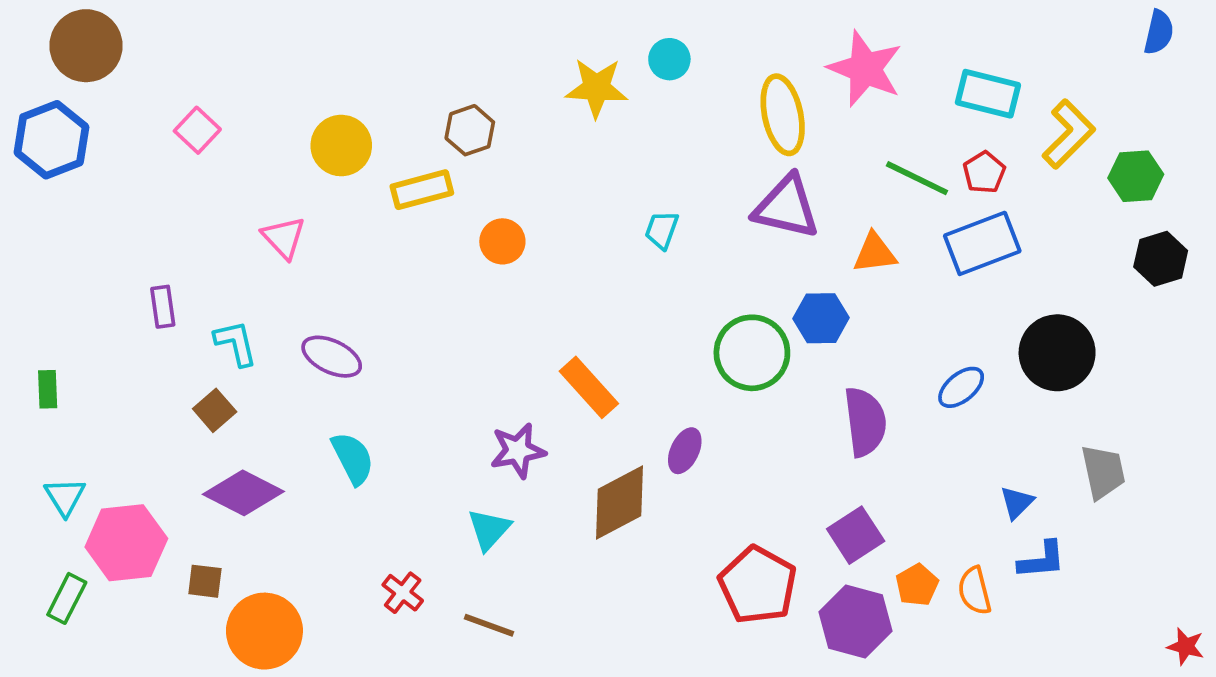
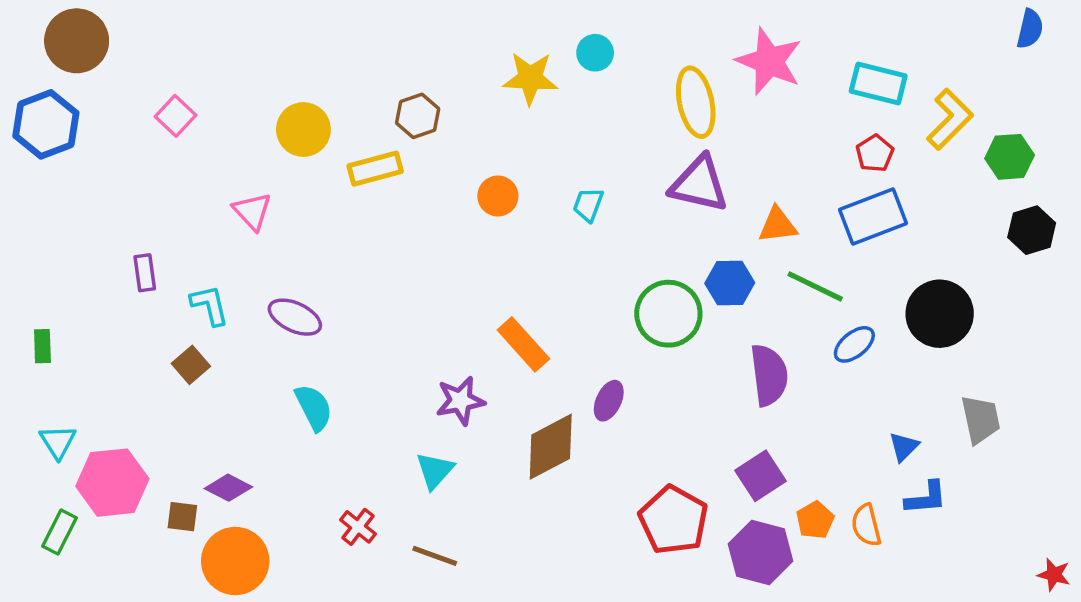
green line: (917, 178) -> (815, 286), moved
orange circle: (502, 241) -> (498, 196), moved
purple diamond: (243, 493) -> (228, 488), moved, size x0.7

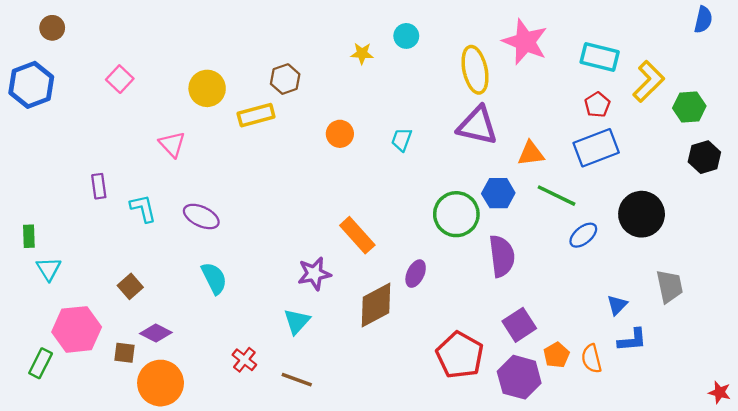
brown circle: (77, 41) -> (52, 28), size x0.6
yellow star: (530, 78) -> (362, 53), size x0.6
brown square: (191, 365) -> (130, 286), moved
purple semicircle: (769, 375) -> (502, 256), moved
cyan triangle: (58, 442) -> (49, 269), moved

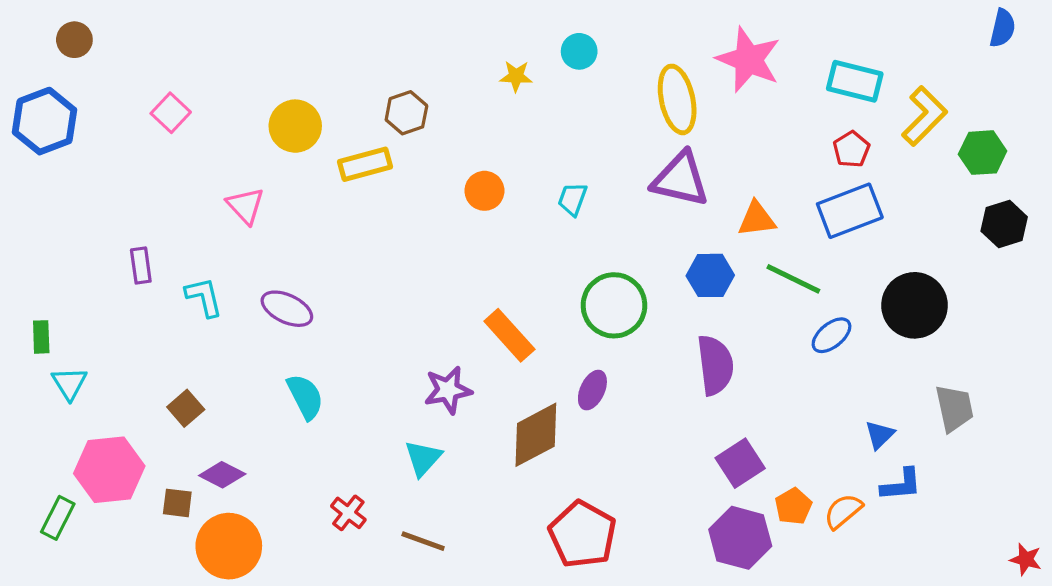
green circle: (456, 214) -> (614, 305), moved
red pentagon: (460, 355) -> (582, 534), moved
orange semicircle: (591, 359) -> (843, 511), turned 64

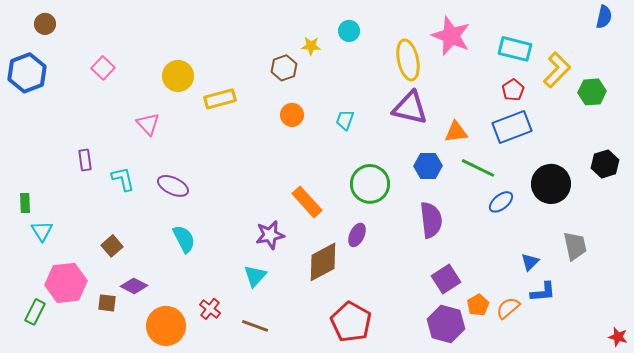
brown hexagon: (406, 113) -> (284, 68), moved
black hexagon: (1004, 224) -> (605, 164), moved
orange circle: (229, 546) -> (166, 326), moved

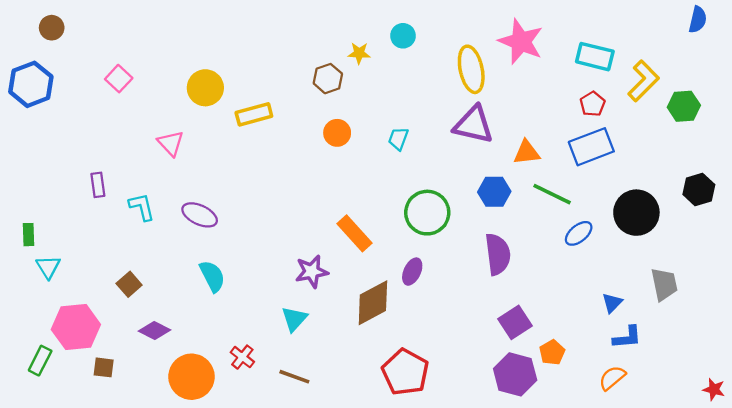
brown square: (107, 303) -> (104, 367), moved
orange semicircle: (508, 308) -> (612, 378), moved

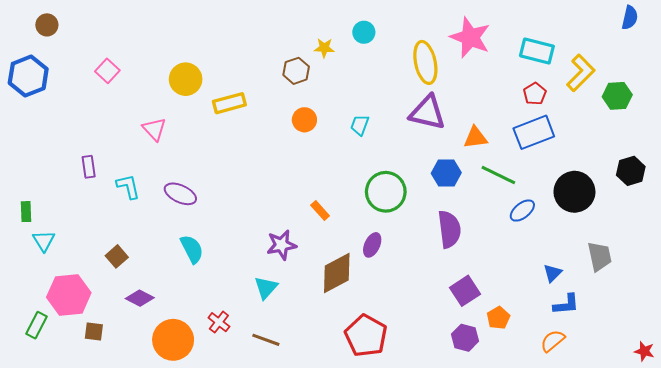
orange rectangle: (354, 233) -> (320, 211), size x0.6
purple hexagon: (515, 374) -> (465, 338), size x0.7

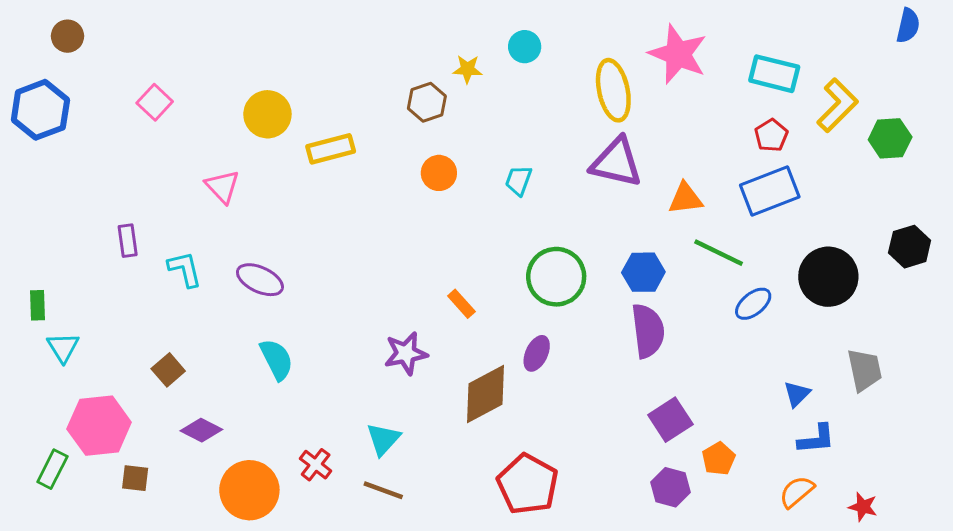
blue hexagon: (446, 173) -> (643, 272), moved
cyan triangle: (266, 288) -> (383, 439), moved
red star: (644, 351) -> (863, 507), moved

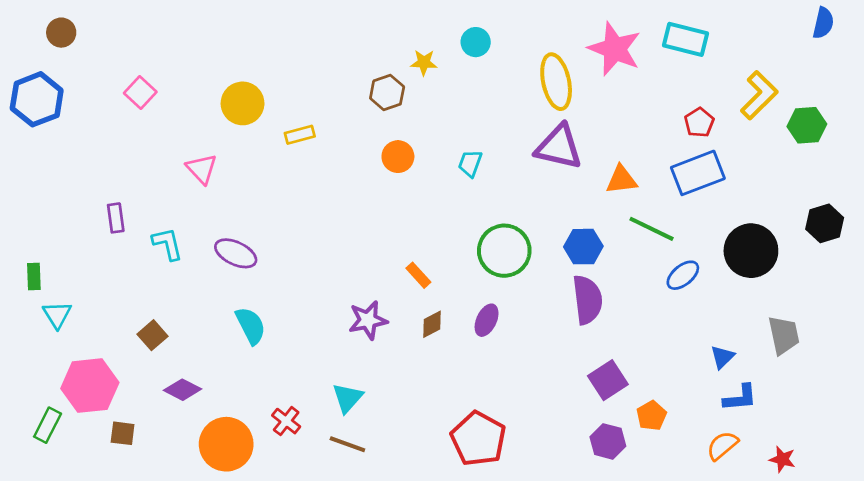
cyan rectangle: (774, 74) -> (686, 39), moved
yellow rectangle: (331, 149) -> (300, 135), size x0.7
brown diamond: (486, 394) -> (432, 324), moved, size x0.5

